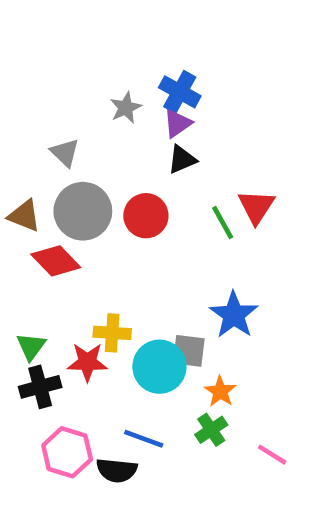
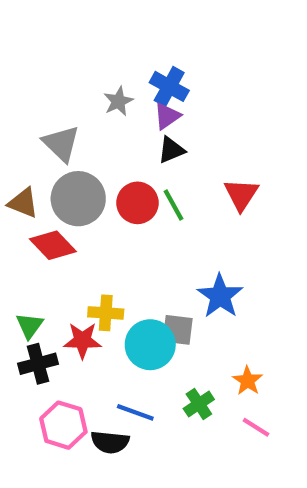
gray triangle: (65, 153) -> (61, 144), size x1.4
green line: (223, 222) -> (173, 205), moved
orange star: (220, 391) -> (248, 381), moved

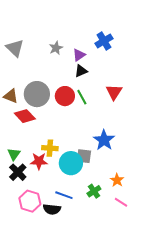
blue cross: (169, 86) -> (104, 41), moved, turned 30
gray triangle: (61, 144) -> (15, 48), moved
black cross: (38, 364) -> (18, 172), turned -30

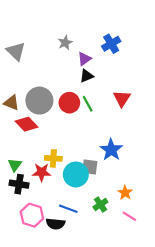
gray star: (56, 48) -> (65, 43), moved
black cross: (18, 172) -> (19, 184), turned -36

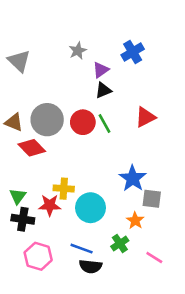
red triangle: (122, 98) -> (145, 117), turned 30
gray square: (90, 167) -> (152, 199), moved
orange star: (125, 193) -> (135, 220), moved
black semicircle: (55, 224) -> (90, 266), moved

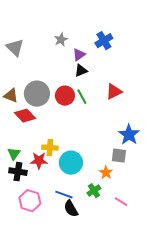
blue star: (133, 178) -> (129, 135), moved
black semicircle: (90, 266) -> (71, 209), turned 54

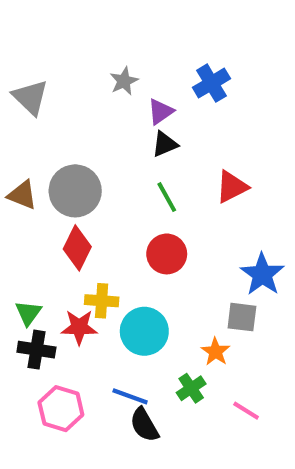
red circle: (65, 96) -> (167, 254), moved
red diamond: (25, 116) -> (77, 248), moved, turned 70

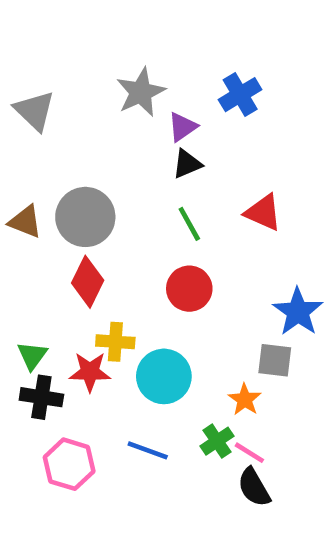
gray star: (124, 81) -> (141, 92), size x1.5
red triangle: (232, 187) -> (263, 212), turned 51
pink line: (246, 411) -> (249, 453), moved
black semicircle: (144, 425) -> (254, 487), moved

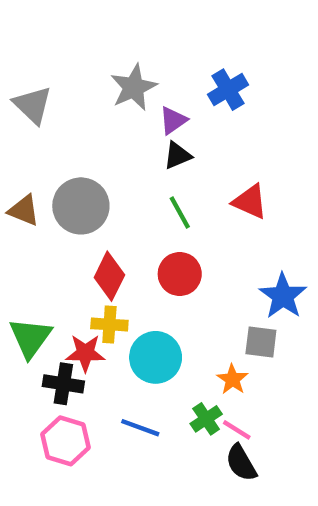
red diamond: (88, 282) -> (109, 276), moved
green triangle: (32, 356) -> (30, 338), size x1.5
black cross: (41, 397) -> (63, 384), moved

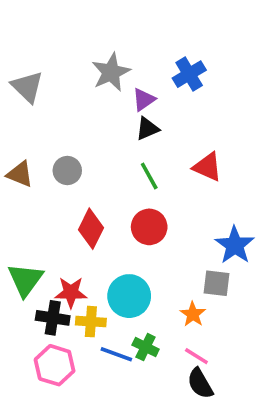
gray circle: (81, 206) -> (67, 171), size x0.6
yellow cross: (109, 325) -> (91, 322), moved
green cross: (206, 419) -> (146, 347), moved, turned -30

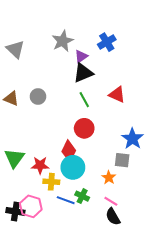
black triangle: (147, 129) -> (83, 73), size x1.5
red diamond: (91, 229) -> (69, 151), moved
black cross: (53, 318) -> (15, 211), moved

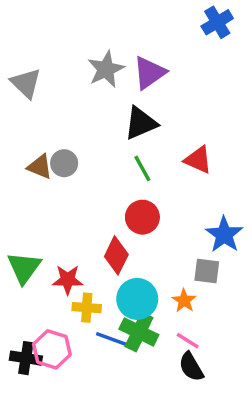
blue cross: (107, 42) -> (217, 22), moved
purple triangle: (81, 56) -> (149, 73), moved, size x1.5
brown triangle: (11, 99) -> (40, 167), moved
cyan circle: (73, 167) -> (137, 299), moved
green cross: (82, 196) -> (139, 332), size x1.5

